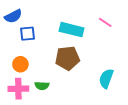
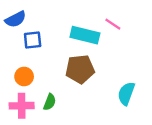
pink line: (105, 22) -> (113, 24), moved
green semicircle: (42, 86) -> (50, 102), turned -72

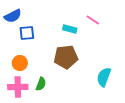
cyan rectangle: (85, 35) -> (70, 29), size x0.6

